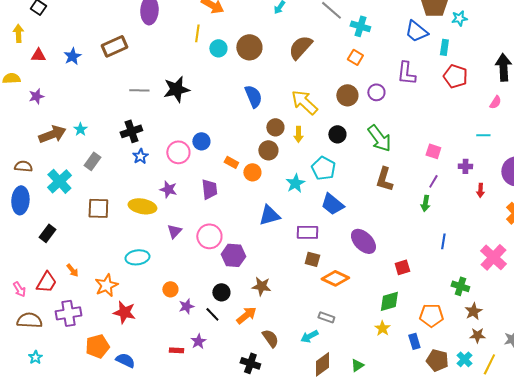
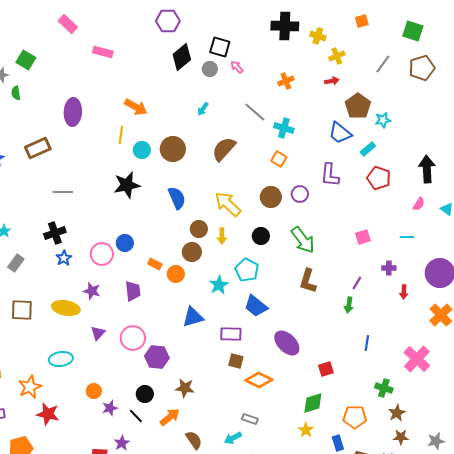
cyan rectangle: (444, 47) -> (368, 149), turned 42
black star: (176, 89) -> (127, 185), moved
pink square: (433, 151) -> (363, 237), moved, turned -35

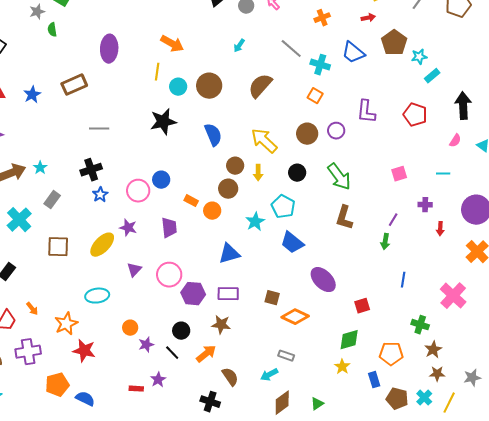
blue trapezoid: (340, 133) -> (353, 53), moved
cyan rectangle: (368, 149) -> (432, 76), moved
yellow ellipse: (66, 308) -> (102, 245), turned -56
purple rectangle: (231, 334) -> (228, 294), moved

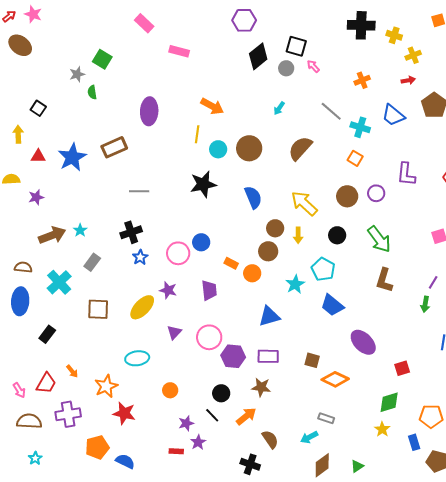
blue star: (32, 95) -> (72, 157), size x1.6
purple star: (146, 345) -> (186, 423), moved

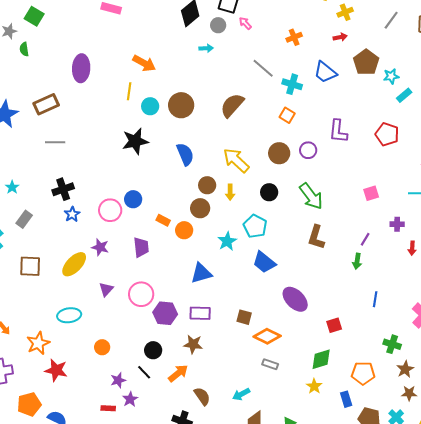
cyan arrow: (279, 108) -> (206, 48), moved, turned -128
gray line: (139, 191) -> (55, 142), moved
gray rectangle: (326, 418) -> (270, 364), moved

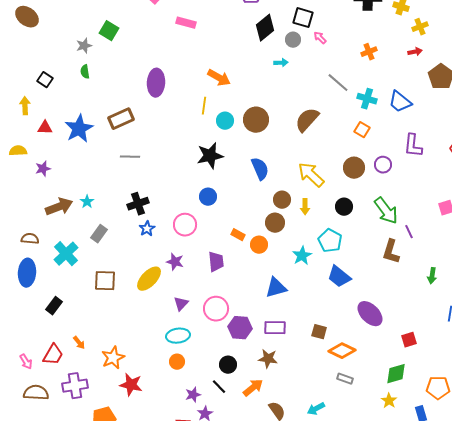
green semicircle: (24, 49) -> (85, 72), moved
blue trapezoid: (325, 72) -> (400, 102), moved
blue circle: (133, 199) -> (208, 197), moved
purple line: (365, 239) -> (409, 232), moved, turned -56
cyan ellipse: (69, 315) -> (178, 336), moved

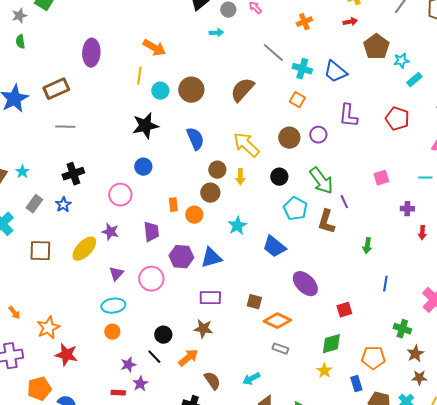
blue star: (147, 229) -> (63, 205), moved
orange rectangle: (238, 235) -> (173, 205), turned 56
cyan pentagon: (330, 241) -> (295, 209), moved
purple hexagon: (240, 328) -> (181, 257), moved

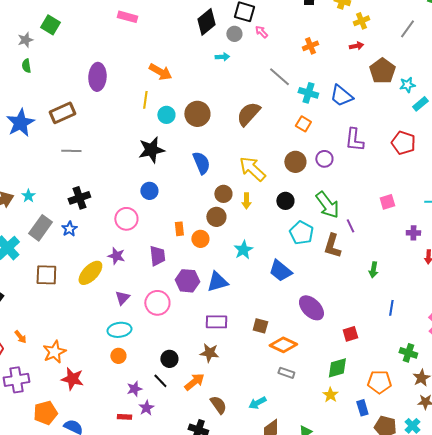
gray rectangle: (34, 204) -> (40, 228), size x1.4

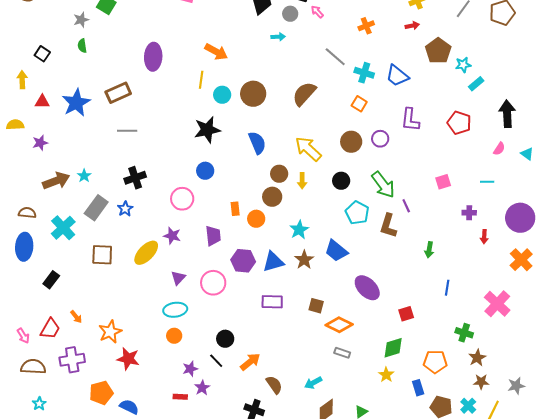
brown star: (209, 353) -> (304, 260), moved, turned 30

